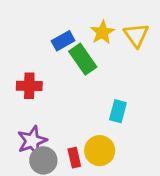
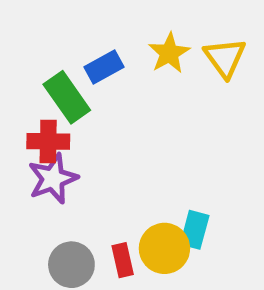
green rectangle: (83, 59) -> (67, 97), moved
cyan rectangle: (118, 111) -> (195, 230), moved
purple star: (32, 141) -> (53, 179), moved

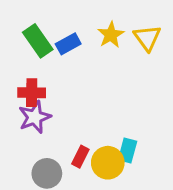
green rectangle: (67, 97) -> (38, 41), moved
red rectangle: (123, 260) -> (80, 157), moved, turned 40

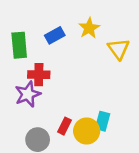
yellow triangle: (147, 38) -> (118, 49), moved
green rectangle: (38, 41) -> (19, 45), moved, turned 30
red cross: (32, 93) -> (39, 75), moved

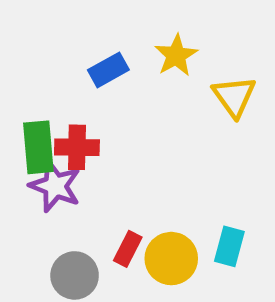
green rectangle: (19, 45) -> (38, 147), moved
purple star: (28, 94) -> (55, 186), turned -30
cyan rectangle: (103, 121) -> (229, 246), moved

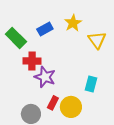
green rectangle: (38, 147) -> (16, 38), moved, turned -40
purple star: (55, 186) -> (45, 77), moved
cyan rectangle: (229, 246) -> (91, 84), moved

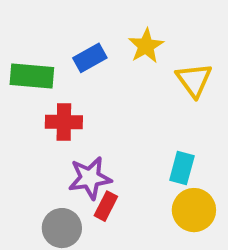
green rectangle: (16, 38) -> (32, 76), turned -40
purple star: (45, 77) -> (90, 178), moved, turned -30
yellow circle: (71, 107) -> (194, 210), moved

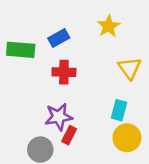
yellow star: (146, 46) -> (109, 26), moved
yellow triangle: (194, 80) -> (130, 68), moved
red cross: (64, 122) -> (64, 72), moved

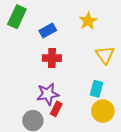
green rectangle: (21, 50) -> (17, 17), moved, turned -70

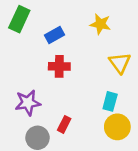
yellow star: (88, 21) -> (100, 24), turned -30
purple star: (48, 94) -> (28, 103), moved

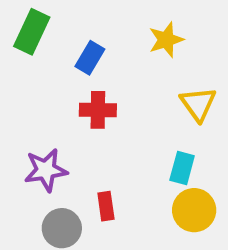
yellow star: (100, 24) -> (166, 40), turned -30
blue rectangle: (54, 35) -> (90, 58), turned -30
red rectangle: (64, 124) -> (106, 206), turned -35

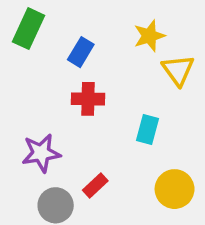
yellow triangle: (198, 104) -> (178, 70), moved
cyan rectangle: (182, 168) -> (148, 130), moved
red rectangle: (106, 206) -> (95, 185), turned 55

